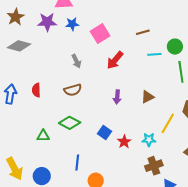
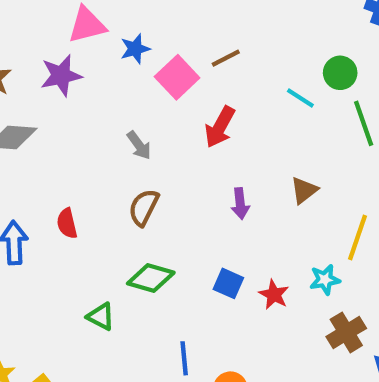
blue star: (72, 24) -> (135, 49), moved
brown line: (143, 32) -> (226, 58), moved
cyan line: (154, 54) -> (300, 98), turned 48
brown semicircle: (73, 90) -> (144, 207), turned 144
green triangle: (43, 136) -> (101, 317), turned 40

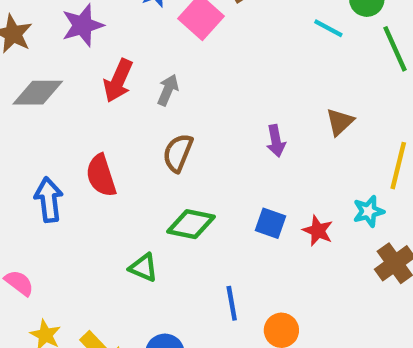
red arrow: (220, 127) -> (118, 81), moved
gray arrow: (139, 145) -> (168, 90), turned -116
red semicircle: (67, 223) -> (101, 176), size x1.4

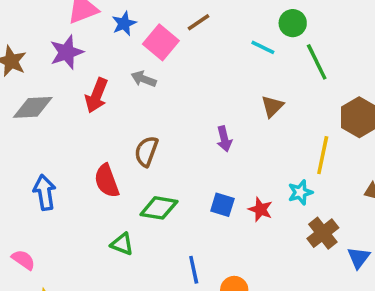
gray arrow: (168, 90) -> (144, 79), moved, turned -90
brown triangle: (340, 122) -> (272, 106), moved
red semicircle: (101, 176) -> (107, 181), moved

